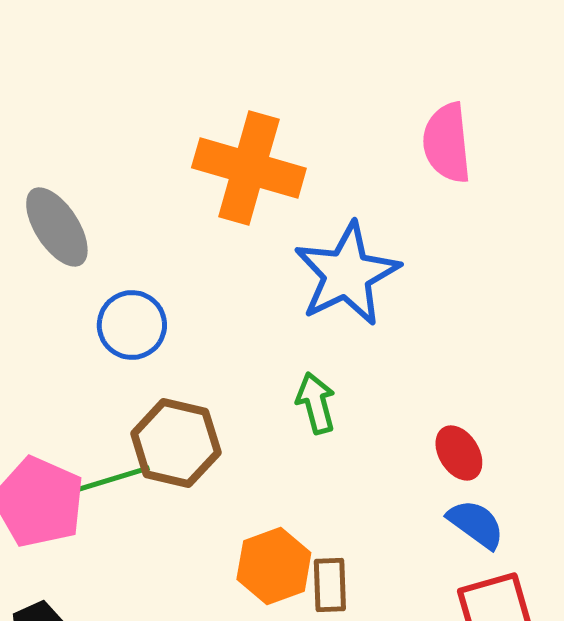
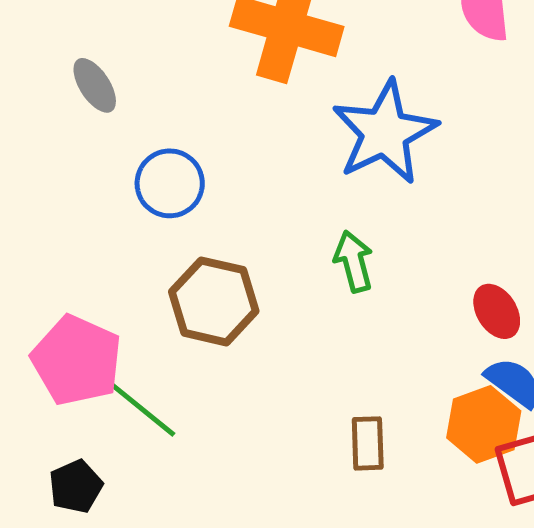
gray ellipse: (57, 227) -> (95, 85), size x0.7
green line: (106, 481) -> (139, 406), moved, turned 56
orange hexagon: (274, 566) -> (484, 424), moved

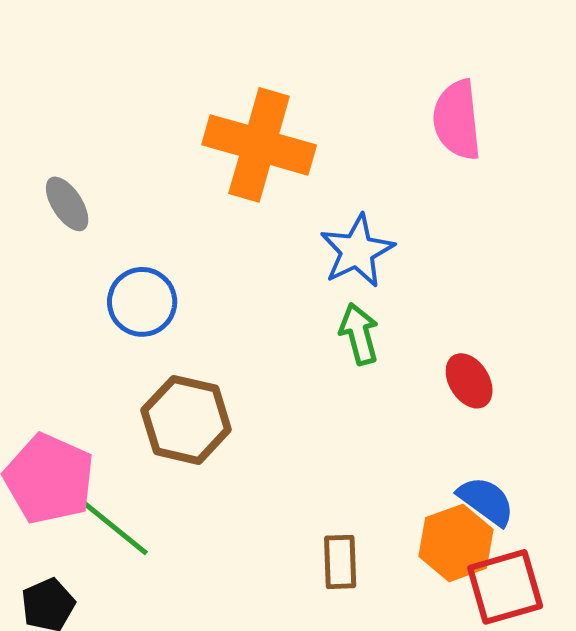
blue star: (385, 132) -> (357, 251), size x0.7
green arrow: (354, 261) -> (359, 334), moved
red ellipse: (497, 311) -> (469, 381), moved

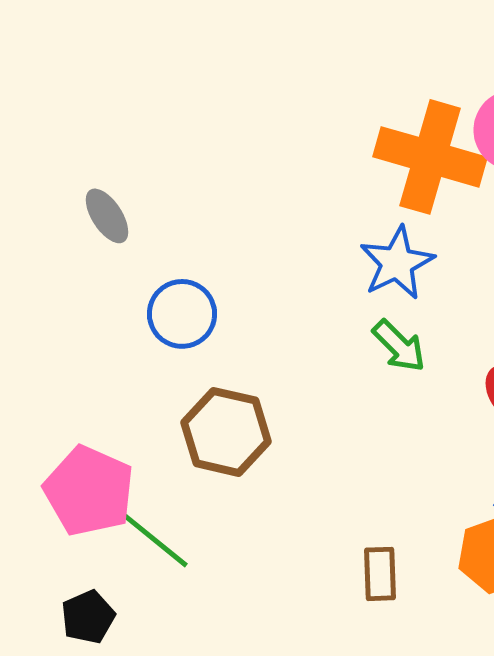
orange cross: (259, 145) -> (430, 157), moved
green arrow: (359, 334) -> (399, 346), turned 150

